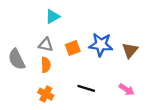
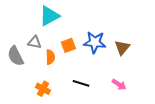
cyan triangle: (53, 17) -> (49, 16), size x1.5
gray triangle: (46, 45) -> (35, 42), moved
orange semicircle: (46, 65) -> (50, 57), moved

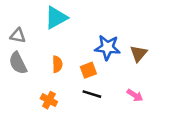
gray triangle: (35, 42) -> (18, 36), moved
orange square: (68, 45) -> (88, 70), moved

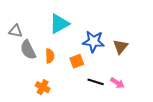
cyan triangle: (56, 18) -> (59, 24), moved
gray semicircle: (18, 63) -> (28, 50), moved
black line: (92, 94) -> (96, 82), moved

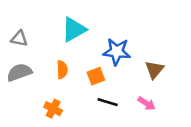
brown triangle: (120, 47) -> (154, 70), moved
gray semicircle: (28, 50) -> (19, 72), moved, turned 96
black line: (96, 82) -> (108, 102), moved

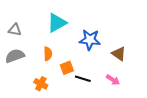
brown triangle: (154, 70) -> (119, 54), turned -35
orange square: (96, 76) -> (67, 68), moved

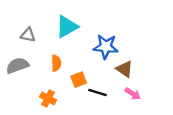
gray triangle: (15, 30) -> (28, 35), moved
brown triangle: (119, 54) -> (125, 69), moved

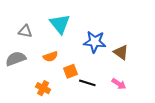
cyan triangle: (67, 27) -> (60, 24), turned -40
orange semicircle: (56, 63) -> (50, 57), turned 72
brown triangle: (125, 69) -> (121, 52), moved

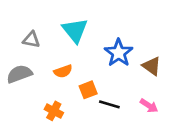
blue star: (95, 42) -> (119, 53), turned 30

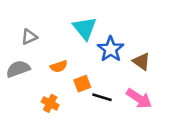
cyan triangle: (75, 30) -> (85, 28), moved
gray triangle: (31, 40) -> (29, 37), turned -35
pink arrow: (149, 106) -> (139, 98), size x1.5

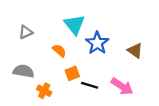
brown triangle: (141, 61) -> (135, 51), moved
orange semicircle: (59, 66) -> (59, 51), moved, turned -120
gray semicircle: (18, 69) -> (24, 71), moved, turned 30

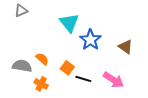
gray triangle: (26, 32) -> (21, 11), moved
orange semicircle: (59, 51) -> (42, 59), moved
orange square: (72, 73) -> (67, 68), turned -32

